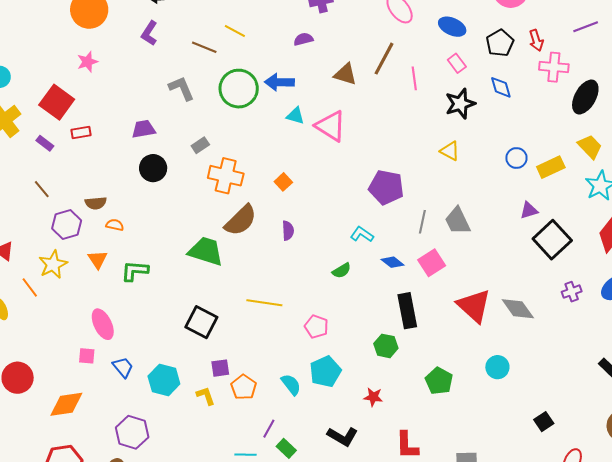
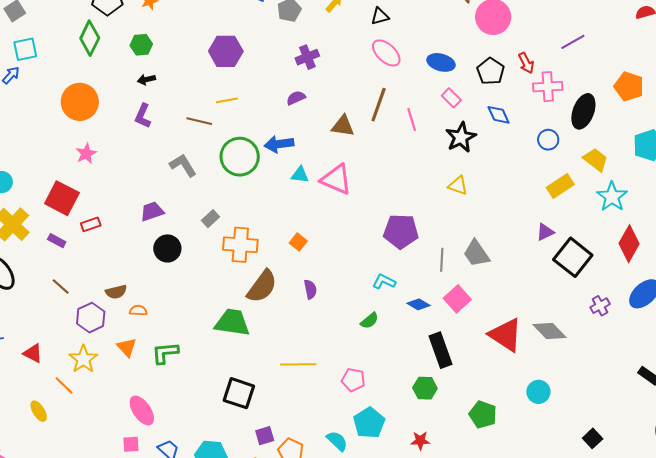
yellow line: (235, 31) -> (227, 100), turned -30
blue circle: (516, 158) -> (548, 140), moved

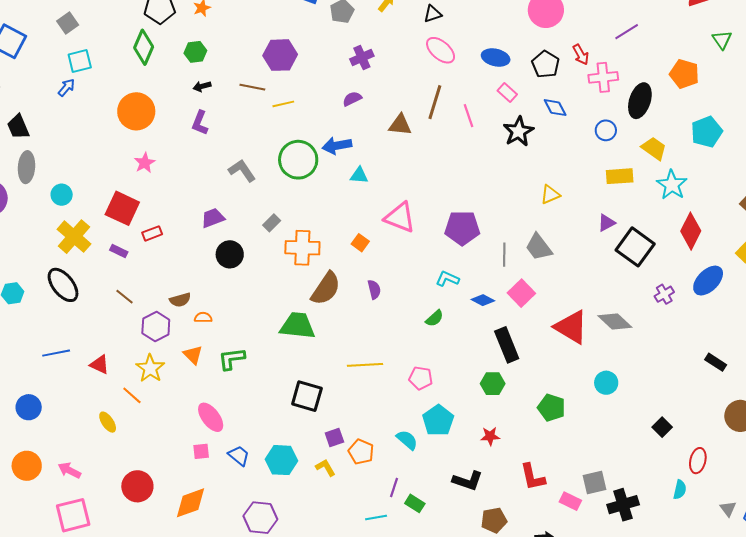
brown line: (199, 121) -> (252, 87), moved
pink triangle: (336, 179) -> (400, 217), moved
yellow triangle: (458, 186) -> (550, 195), moved, turned -40
yellow rectangle: (560, 186) -> (620, 176), turned 32

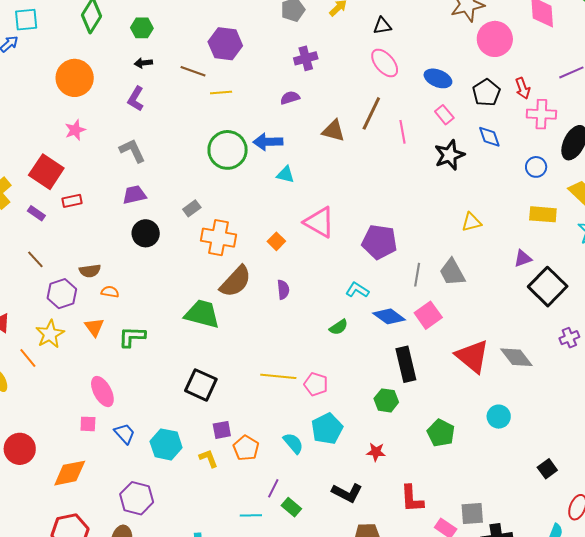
gray L-shape: (242, 171) -> (132, 151), moved
blue diamond: (483, 300) -> (389, 316), size x1.4
yellow line: (365, 365) -> (278, 376), moved

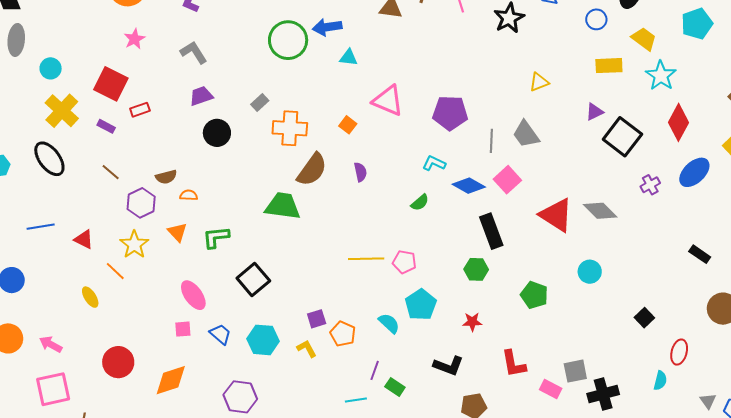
black square: (201, 385) -> (253, 279), moved, turned 32

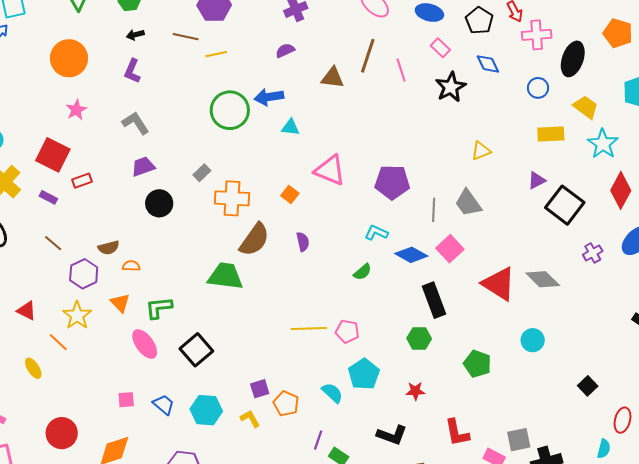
pink ellipse: (193, 295) -> (145, 344), moved

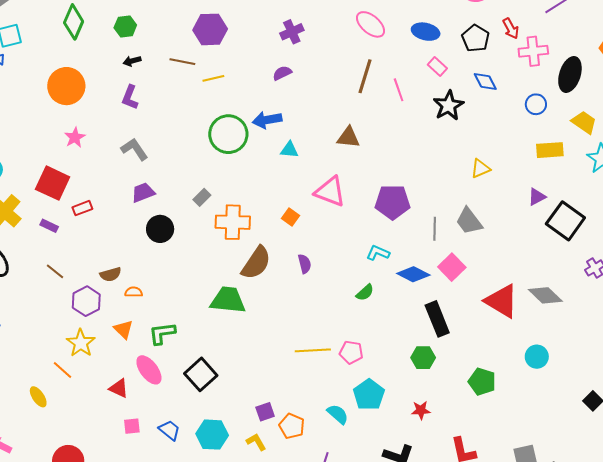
brown triangle: (332, 78) -> (348, 137), moved
red triangle: (27, 311) -> (119, 388), moved

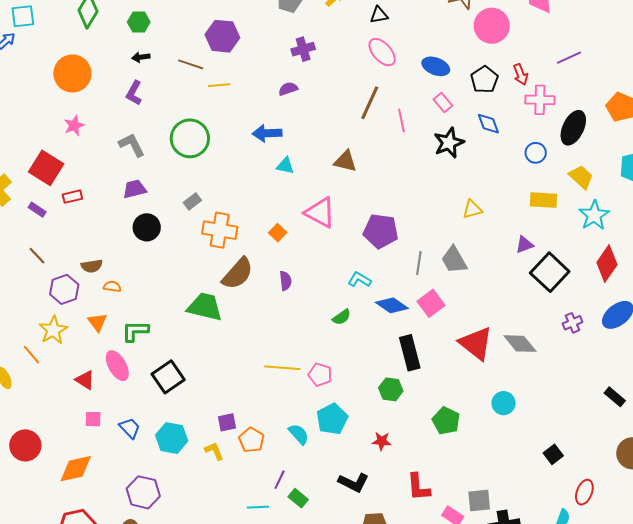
green circle: (228, 134) -> (190, 138), moved

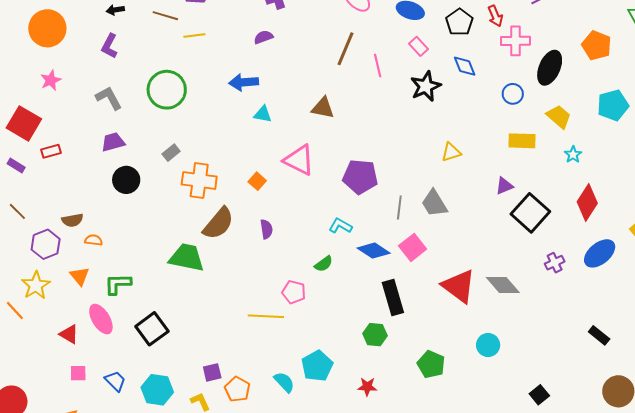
cyan star: (594, 215) -> (573, 155), size x0.6
pink pentagon: (320, 375) -> (294, 292), moved

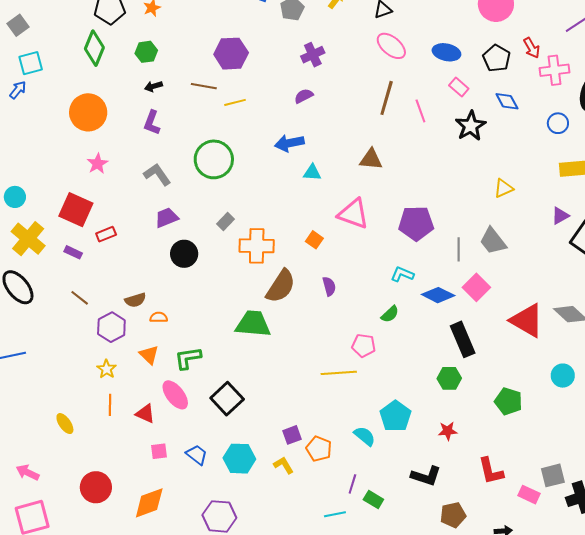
yellow star: (36, 285) -> (107, 369), size x0.7
orange line: (15, 310) -> (110, 405), moved, turned 50

